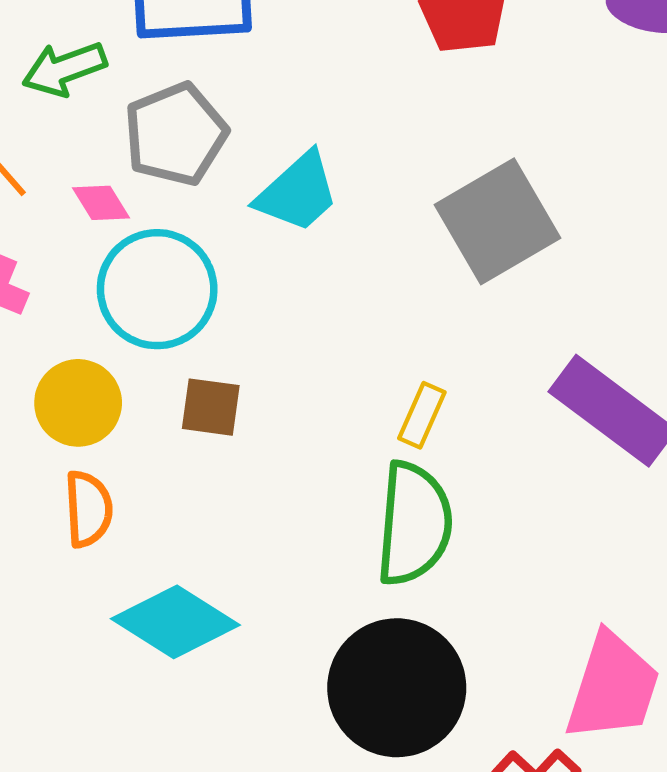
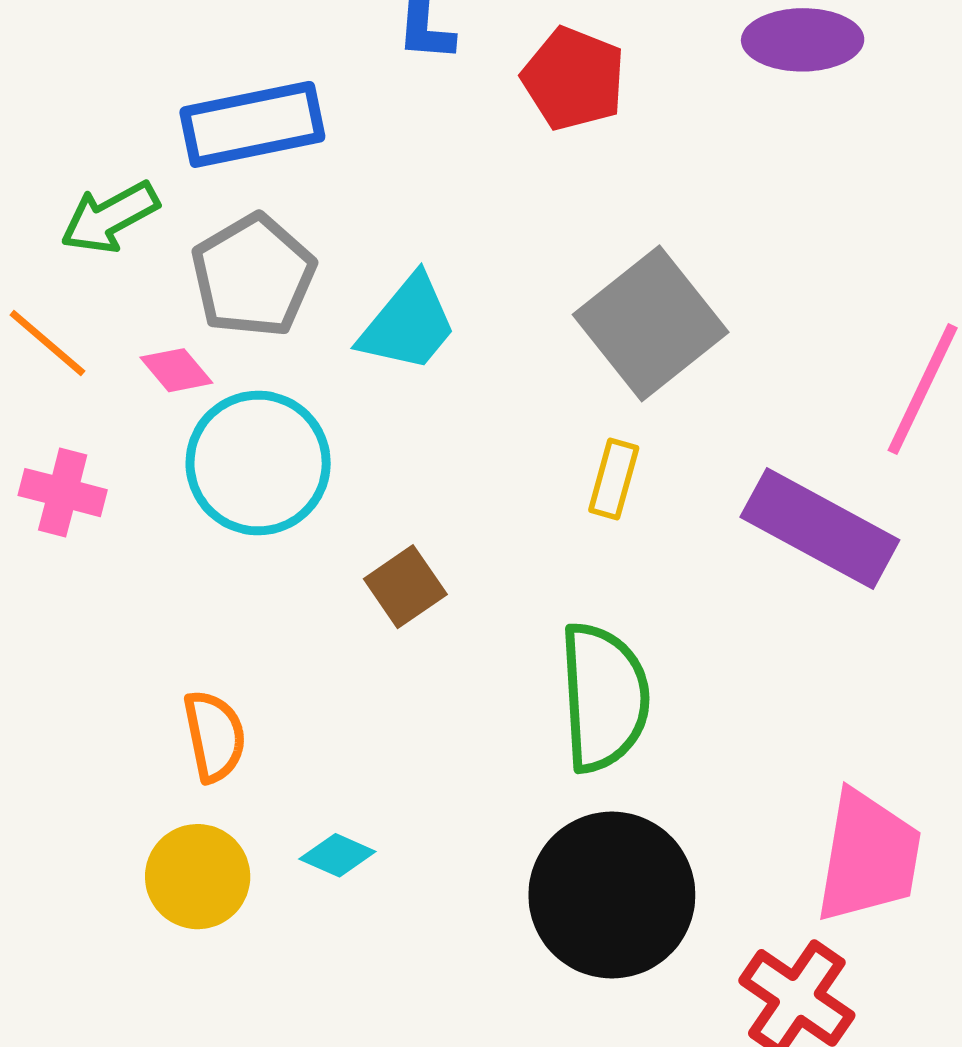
yellow circle: (78, 403) -> (198, 877), moved
brown square: (211, 407) -> (405, 587), moved, turned -34
yellow rectangle: (422, 415) -> (614, 479), moved
cyan diamond: (175, 622) -> (337, 855), size x0.5

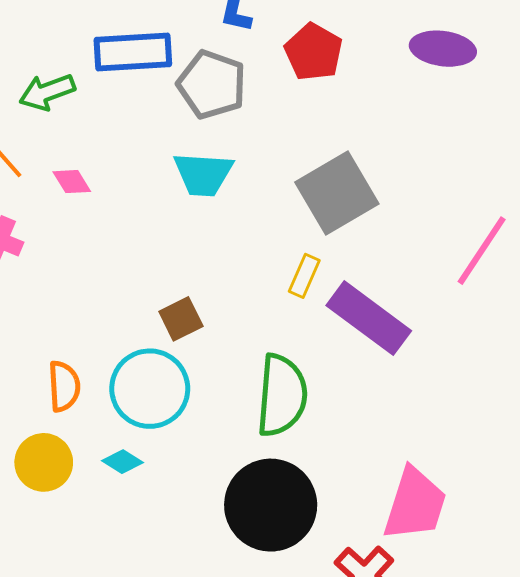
gray pentagon: (253, 276) -> (212, 85), moved, turned -30
cyan trapezoid: (408, 324) -> (203, 174), turned 46
cyan circle: (258, 463) -> (150, 389), moved
purple rectangle: (820, 528) -> (369, 318), moved

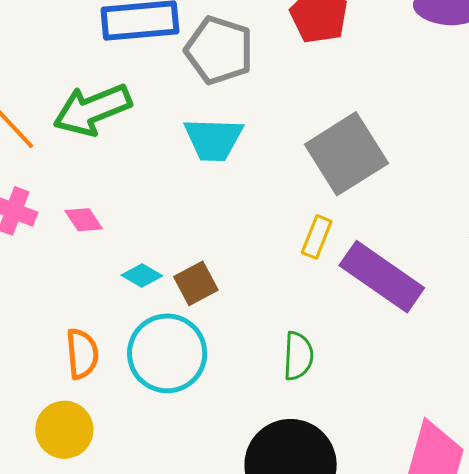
green arrow: (47, 92) -> (92, 110), moved, size x1.4
pink diamond: (72, 182) -> (84, 220), moved
green semicircle: (282, 395) -> (298, 356), size x0.6
cyan diamond: (122, 462) -> (142, 276), moved

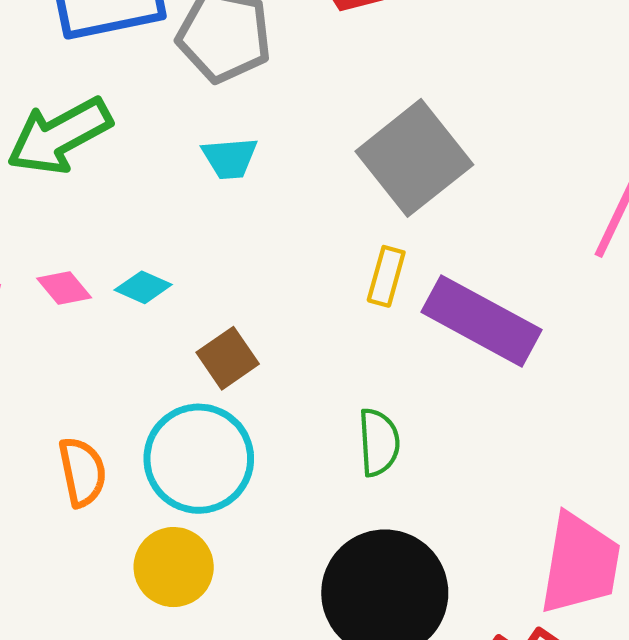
cyan trapezoid: (213, 139) -> (230, 158), size x0.7
cyan diamond: (142, 276) -> (143, 287), moved
yellow circle: (64, 430) -> (174, 567), moved

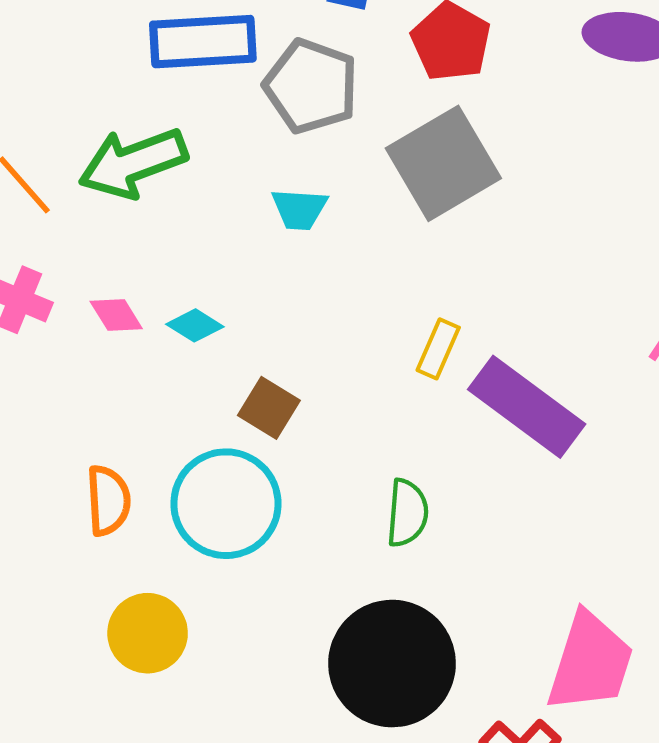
gray square: (414, 158) -> (443, 163), moved
brown square: (228, 358) -> (269, 408), turned -32
yellow circle: (174, 567) -> (148, 633), moved

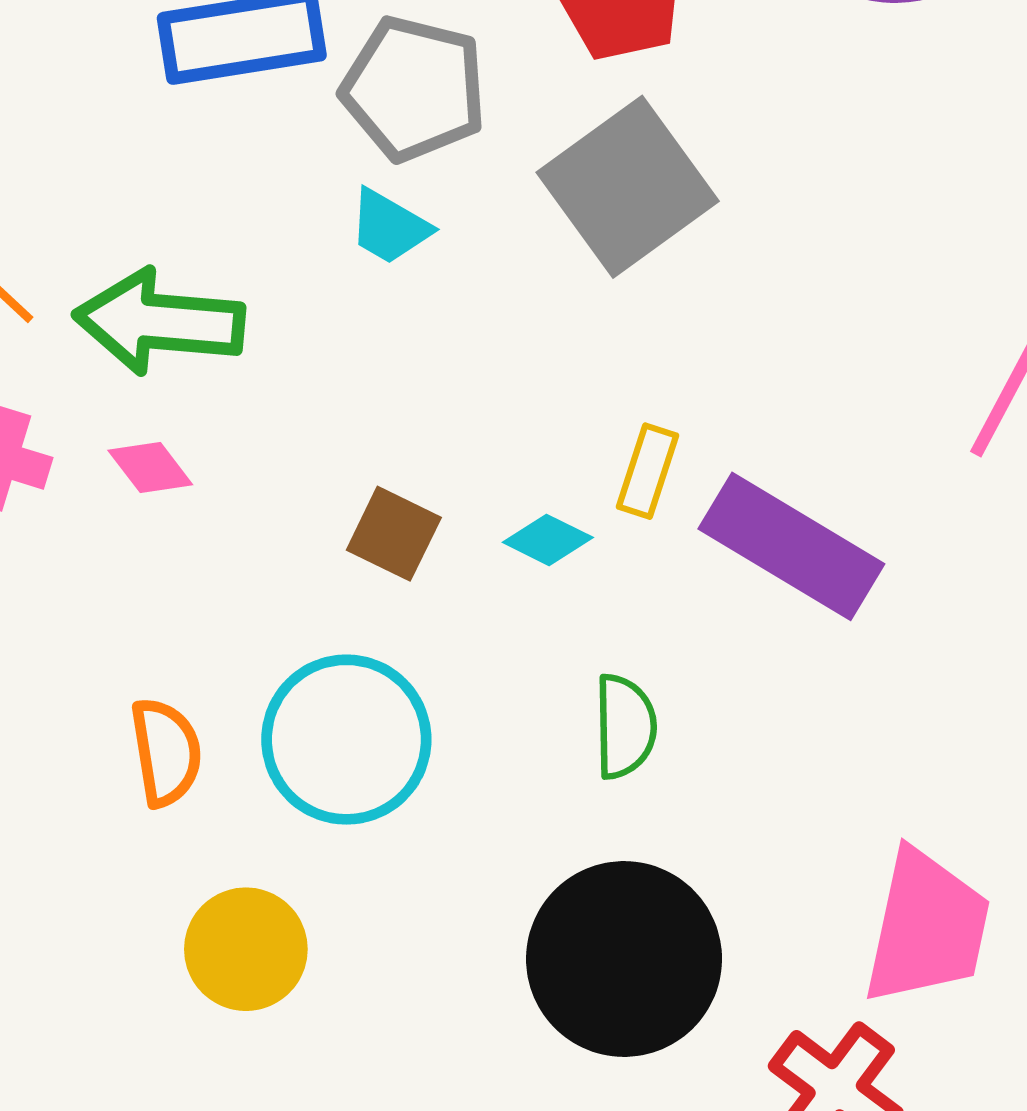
green arrow: (133, 163) -> (159, 322), moved, turned 31
cyan trapezoid: (299, 209) -> (389, 227), moved, turned 32
cyan diamond: (195, 325) -> (548, 540), moved
brown square: (269, 408) -> (394, 534), moved

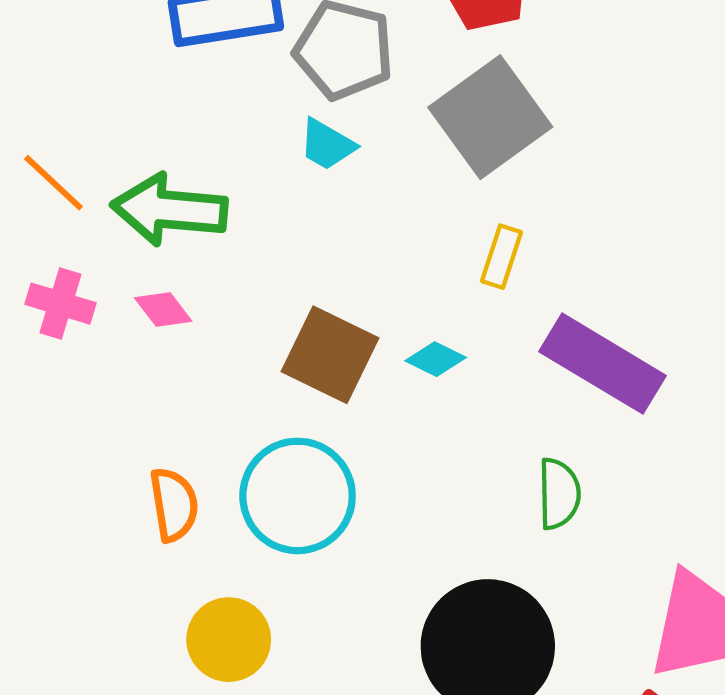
yellow rectangle: (648, 471) -> (501, 257), moved
brown square: (394, 534) -> (330, 355), size x1.5
green semicircle: (625, 726) -> (559, 494), moved

